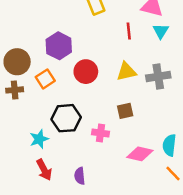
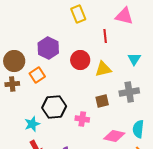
cyan triangle: (161, 31) -> (134, 59), moved
red circle: (86, 72) -> (80, 60), moved
gray cross: (158, 76) -> (129, 92), moved

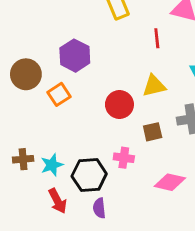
red circle: (80, 60) -> (119, 104), moved
brown cross: (12, 84) -> (23, 159), moved
black hexagon: (54, 107) -> (89, 175), moved

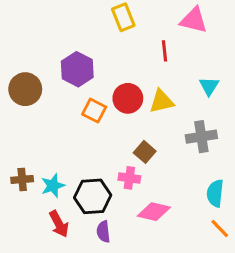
orange square: (59, 94) -> (94, 111), moved, turned -30
red circle: (119, 104) -> (128, 98), moved
brown square: (153, 132) -> (145, 152), moved, turned -36
pink diamond: (170, 182) -> (154, 212), moved

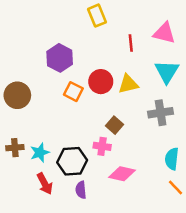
pink triangle: (194, 20) -> (164, 33), moved
cyan triangle: (209, 86) -> (167, 72), size x1.5
brown circle: (25, 89) -> (17, 95), moved

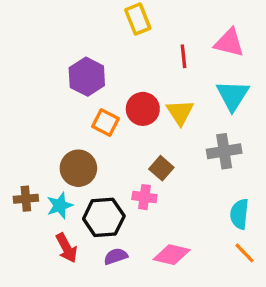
yellow triangle: (128, 84) -> (180, 112), turned -50
brown circle: (17, 95) -> (78, 168), moved
pink diamond: (122, 174) -> (172, 255), moved
purple semicircle: (81, 190) -> (116, 256), turned 77

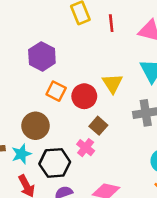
red line: (183, 56) -> (111, 23), moved
red circle: (143, 109) -> (84, 96), moved
pink cross: (144, 197) -> (86, 148), turned 30

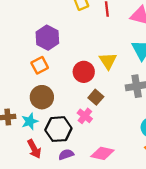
orange square: (56, 91) -> (40, 65), moved, turned 35

